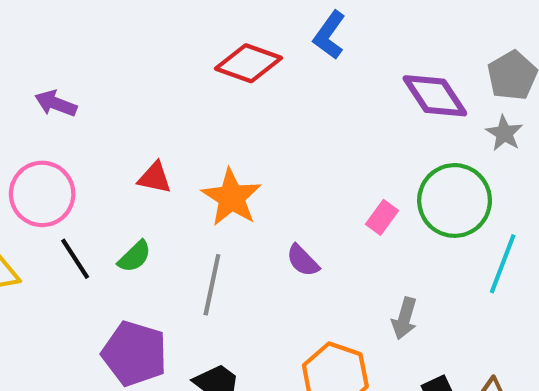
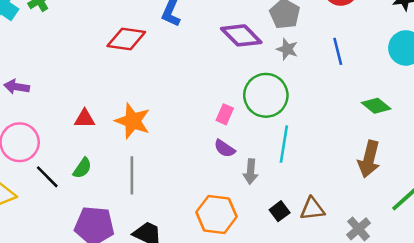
purple semicircle: (303, 261) -> (225, 148), moved
cyan line: (503, 264) -> (284, 144), moved

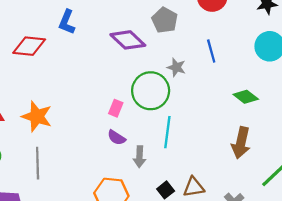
gray star: (287, 49) -> (176, 67), moved

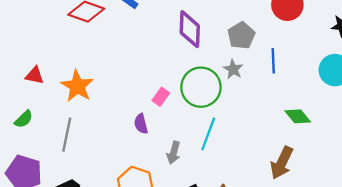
gray pentagon: (165, 20) -> (241, 36), moved
purple diamond: (128, 40) -> (190, 29), turned 36
purple semicircle: (117, 138) -> (141, 124), moved, turned 30

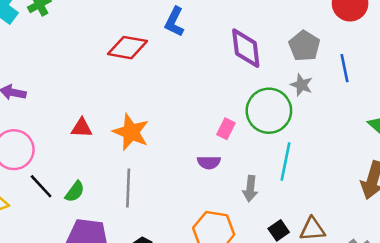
green semicircle: (24, 119) -> (75, 192), moved
purple semicircle: (141, 124) -> (209, 162), turned -66

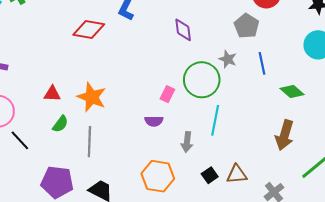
gray pentagon: (304, 46) -> (247, 26), moved
purple diamond: (246, 48) -> (183, 30), size x0.7
blue line: (345, 68) -> (262, 63), moved
green semicircle: (75, 192) -> (60, 124), moved

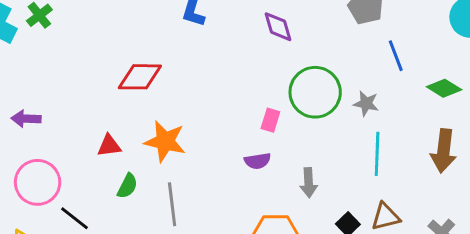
red diamond: (89, 30) -> (140, 77), moved
gray star: (228, 59) -> (366, 104), moved
cyan line: (215, 120) -> (377, 154), moved

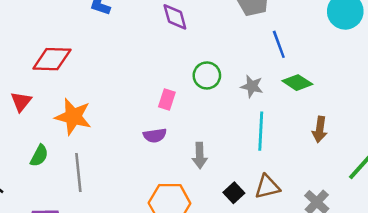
green diamond: (444, 88) -> (297, 83), moved
green circle: (315, 92) -> (207, 75), size x0.6
red triangle: (109, 146) -> (21, 102), moved, turned -45
brown arrow: (444, 151) -> (320, 129), size x0.7

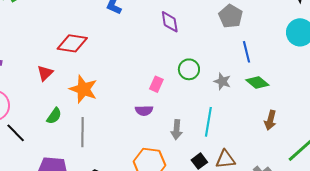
cyan line: (261, 131) -> (208, 122), moved

